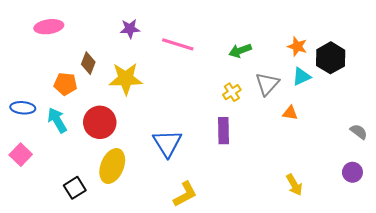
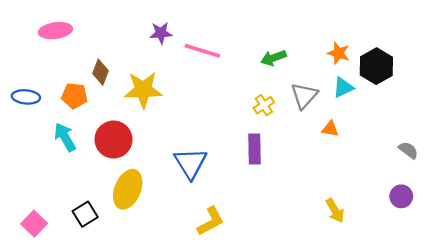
purple star: (130, 29) -> (161, 33), moved
blue ellipse: (23, 108) -> (26, 97), moved
pink square: (21, 155) -> (34, 224), moved

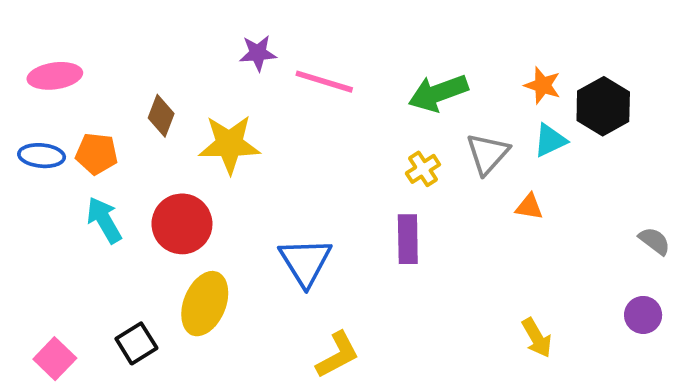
pink ellipse: (55, 31) -> (55, 76), moved
green arrow: (273, 58) -> (438, 93), size x1.4
orange pentagon: (74, 96) -> (97, 154), moved

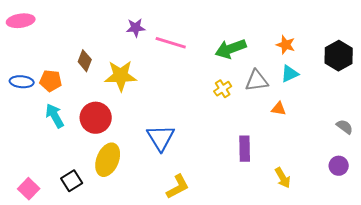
pink ellipse: (55, 76) -> (21, 21), moved
black hexagon: (603, 106) -> (339, 56), moved
gray triangle: (487, 154) -> (257, 81), turned 40
purple rectangle: (408, 239) -> (245, 149), moved

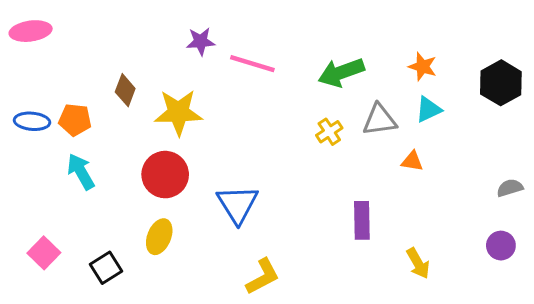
red circle: (96, 118) -> (165, 175), moved
gray semicircle: (345, 127) -> (510, 188), turned -54
yellow ellipse: (108, 160) -> (159, 237), size x0.7
pink square: (29, 189) -> (44, 253), moved

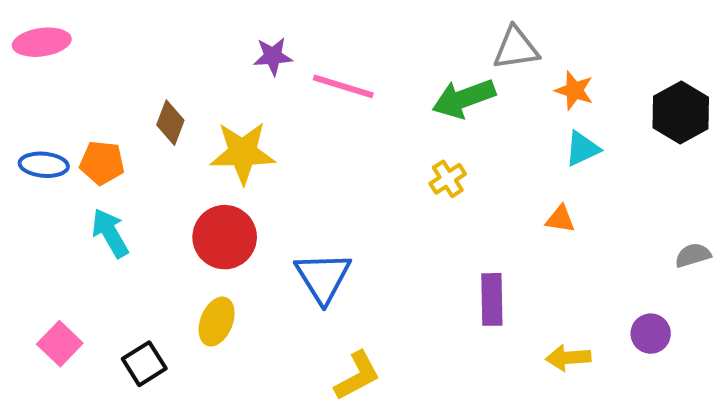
gray triangle: (380, 120) -> (516, 48), moved
purple circle: (501, 246) -> (651, 334), moved
yellow arrow: (418, 263) -> (568, 358), turned 116

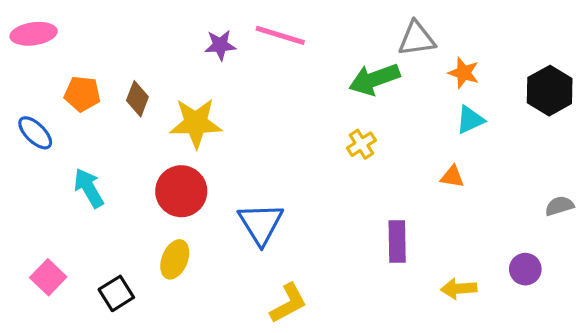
pink line: (343, 86) -> (280, 35), moved
orange pentagon: (102, 163) -> (82, 94), moved
blue ellipse: (44, 165) -> (35, 133), turned 39

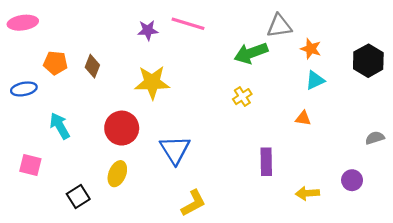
yellow star: (196, 123) -> (152, 82), moved
blue ellipse: (35, 133) -> (24, 89), turned -55
pink square: (48, 277) -> (30, 165), moved, turned -30

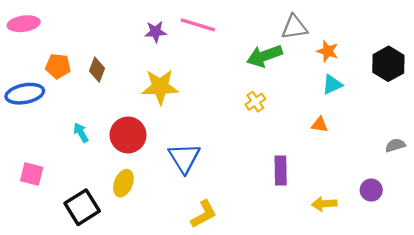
blue ellipse: (24, 89) -> (25, 94), size x1.4
cyan arrow: (60, 126) -> (81, 133), moved, size x0.7
black square: (78, 196) -> (82, 207), size x1.4

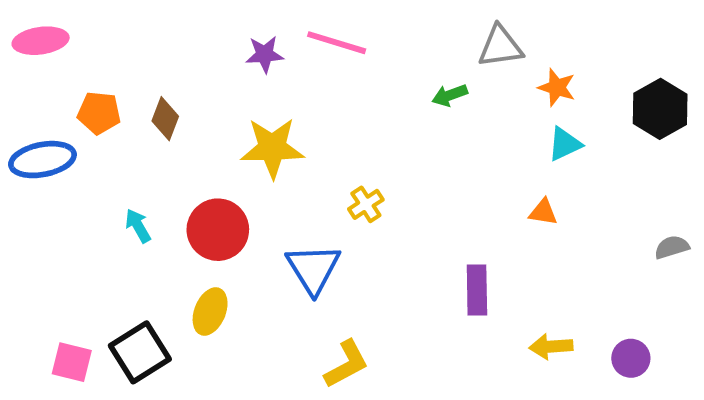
green arrow: (265, 56) -> (450, 95), size x0.6
yellow cross: (255, 102) -> (366, 204), moved
pink square: (32, 174) -> (72, 362), moved
purple circle: (371, 190) -> (631, 358), moved

